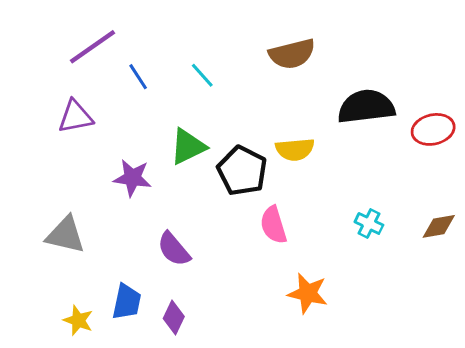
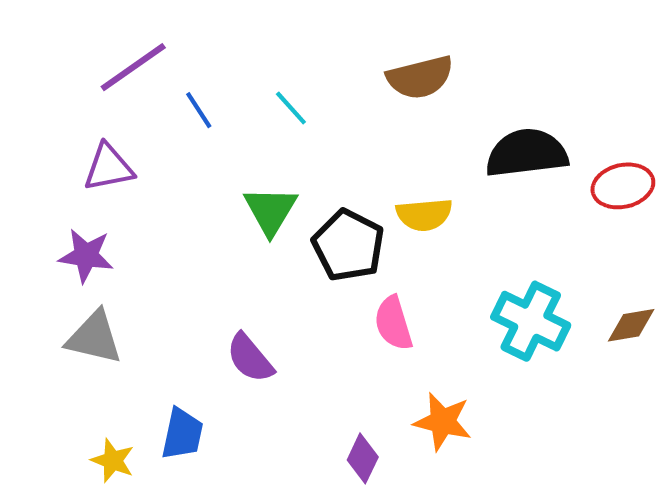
green triangle: (188, 147) -> (270, 211), turned -33
purple star: (132, 178) -> (86, 256), moved
cyan cross: (369, 223) -> (531, 321), size x1.8
purple diamond: (174, 318) -> (363, 458), moved

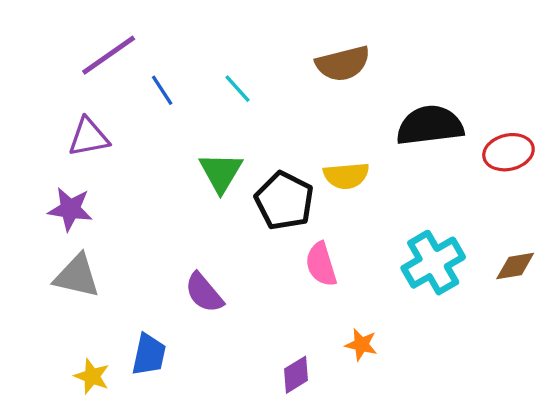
cyan cross: (531, 321) -> (433, 263), turned 34
orange star: (443, 422) -> (361, 345), size x0.7
purple diamond: (363, 458) -> (296, 375), turned 33

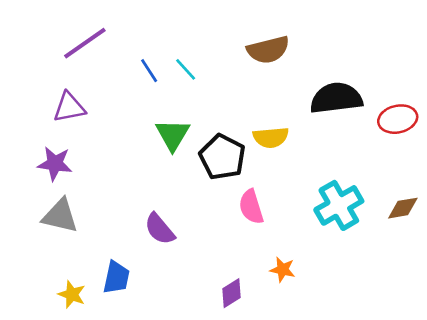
blue line: (162, 90) -> (149, 71), moved

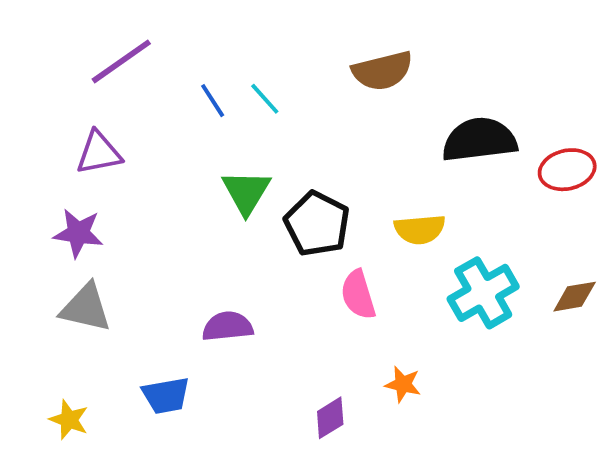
yellow semicircle: (271, 137) -> (420, 229), moved
purple semicircle: (160, 229) -> (228, 326), turned 124
blue trapezoid: (116, 277) -> (166, 395), turned 68
yellow star: (72, 294) -> (69, 420), moved

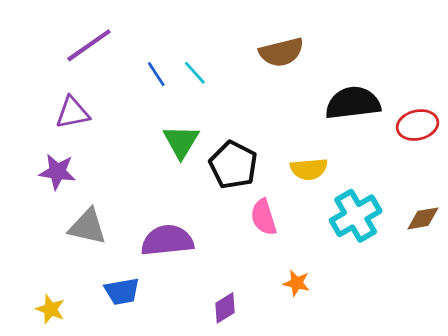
gray triangle: (86, 308) -> (88, 227), moved
purple semicircle: (228, 326) -> (167, 240), size x1.4
purple diamond: (330, 418) -> (225, 308), moved

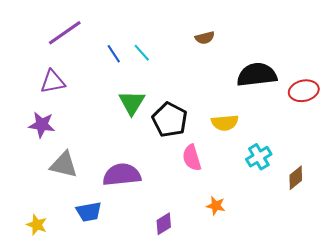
brown semicircle: (281, 52) -> (205, 38), size x0.6
cyan cross: (356, 216) -> (259, 157), size x0.7
brown diamond: (423, 218) -> (296, 178), moved, turned -30

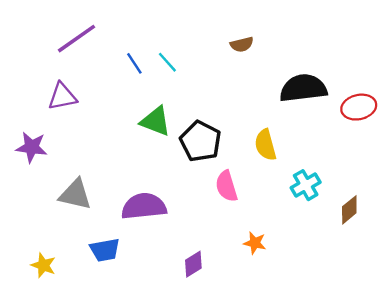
green triangle: (132, 103) -> (156, 121), turned -40
yellow semicircle: (225, 123) -> (265, 145), turned 80
purple star: (42, 125) -> (32, 147), moved

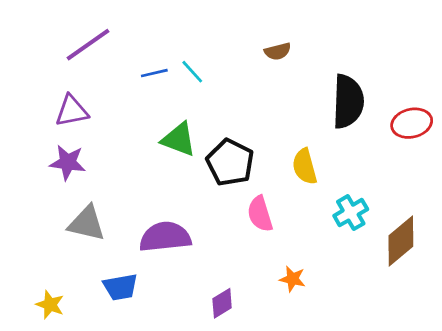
blue line: (134, 63) -> (154, 73), turned -70
black semicircle: (303, 88) -> (348, 101), turned 99
purple star: (32, 147) -> (68, 162), moved
brown diamond: (349, 210) -> (401, 241), size x1.5

